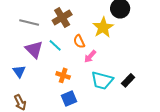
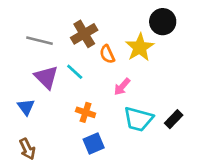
orange semicircle: (79, 41) -> (107, 54), moved

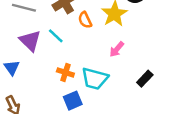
pink arrow: (122, 87) -> (117, 49), moved
cyan trapezoid: (138, 119) -> (95, 79), moved

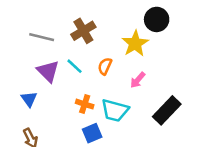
orange semicircle: (85, 20) -> (105, 66), moved, turned 49
black rectangle: (145, 79) -> (167, 110), size x1.6

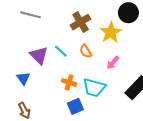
brown cross: (83, 31) -> (81, 22), moved
gray line: (42, 37) -> (31, 15), moved
orange semicircle: (105, 66) -> (86, 51), turned -56

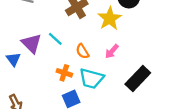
orange semicircle: (86, 51) -> (82, 51), moved
blue triangle: (23, 78) -> (13, 59), moved

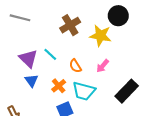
yellow star: (110, 19) -> (100, 36), turned -30
blue triangle: (13, 59) -> (31, 81), moved
orange cross: (64, 73) -> (59, 86), turned 32

